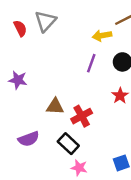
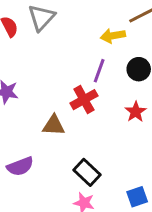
red cross: (82, 116) -> (84, 100), moved
black rectangle: (68, 144) -> (87, 172), moved

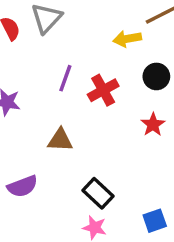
purple line: (99, 71) -> (65, 78), moved
red cross: (84, 100) -> (103, 90), moved

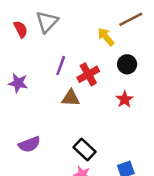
yellow arrow: (127, 39) -> (106, 37), turned 60
brown triangle: (60, 140) -> (71, 98), moved

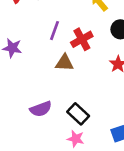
purple semicircle: (29, 144) -> (41, 109), moved

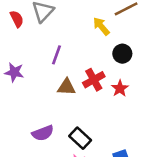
red cross: (82, 39) -> (94, 80), moved

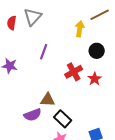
red semicircle: (17, 19) -> (12, 23), turned -144
yellow arrow: (101, 26) -> (80, 29), turned 49
brown triangle: (66, 87) -> (48, 100), moved

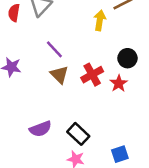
black circle: (97, 51) -> (127, 58), moved
purple line: (44, 52) -> (54, 49), turned -63
brown triangle: (48, 100) -> (59, 75), moved, turned 42

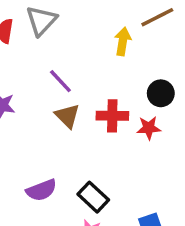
red cross: (92, 75) -> (112, 116), turned 30
red star: (119, 83) -> (149, 128), turned 30

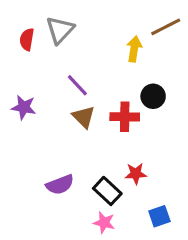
black circle: (161, 93) -> (153, 96), moved
red star: (149, 128) -> (136, 174), moved

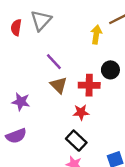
purple star: (24, 107) -> (21, 102), moved
red star: (136, 174) -> (81, 112), moved
purple semicircle: (60, 185) -> (16, 136), moved

